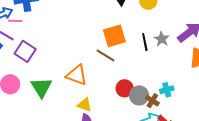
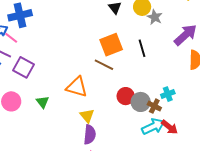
pink line: (15, 21) -> (11, 38), turned 40
gray star: (162, 39) -> (155, 17), moved
green triangle: (41, 87) -> (43, 102), size x0.6
yellow triangle: (85, 105) -> (87, 116), turned 35

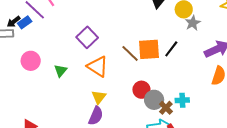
orange square: (111, 45) -> (149, 49), moved
black line: (142, 48) -> (171, 49), turned 36
purple square: (23, 67) -> (87, 37), moved

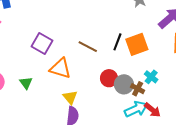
orange square: (149, 49) -> (137, 44), moved
black line: (171, 49) -> (117, 42), moved
cyan cross: (182, 100) -> (151, 77), turned -32

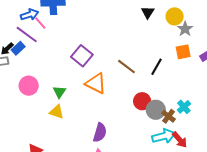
orange square: (137, 44) -> (183, 52), moved, size x0.7
yellow triangle: (70, 97) -> (57, 112), moved, turned -42

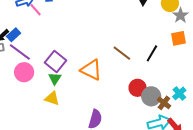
purple line: (27, 35) -> (20, 52), moved
purple square: (82, 56) -> (56, 61), moved

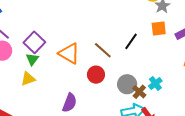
brown line: (122, 53) -> (103, 50), moved
red circle: (138, 88) -> (96, 75), moved
yellow triangle: (52, 98) -> (28, 79), turned -42

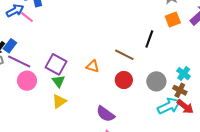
orange triangle: (69, 53) -> (93, 66), size x0.6
brown cross: (139, 92) -> (180, 90), moved
purple semicircle: (70, 103) -> (105, 114), turned 120

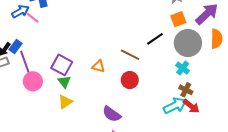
black line: (149, 39) -> (155, 39), turned 36
purple line: (19, 62) -> (25, 62), turned 45
cyan cross: (184, 74) -> (183, 68), moved
gray circle: (156, 81) -> (188, 43), moved, size x1.4

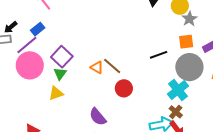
blue rectangle: (16, 47) -> (38, 29), moved
brown line: (130, 55) -> (112, 66), moved
purple line: (25, 62) -> (27, 45), turned 55
cyan cross: (183, 68) -> (178, 90), size x1.5
pink circle: (33, 81) -> (30, 65), size x1.4

